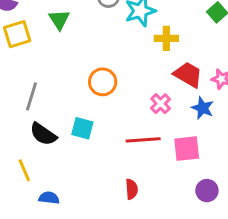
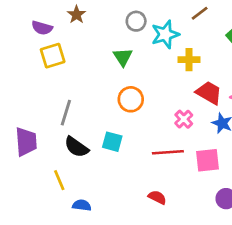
green triangle: (59, 20) -> (123, 57), moved
red semicircle: (132, 189) -> (157, 197), turned -60

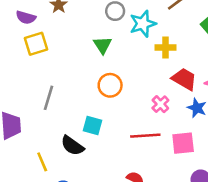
black semicircle: (76, 147) -> (72, 146), moved

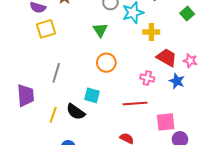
pink cross: (160, 104) -> (147, 78), turned -32
pink square: (183, 143) -> (166, 122), moved
yellow line: (42, 162) -> (53, 115), moved, turned 42

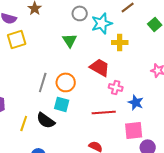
red trapezoid: (167, 58) -> (100, 67), moved
orange circle: (106, 63) -> (66, 82), moved
gray line: (56, 73) -> (43, 82), moved
blue star: (177, 81) -> (136, 102), moved

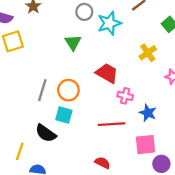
yellow cross: (120, 42) -> (148, 53), moved, turned -35
yellow line: (24, 123) -> (20, 151), moved

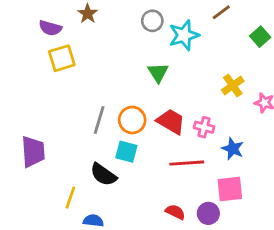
green triangle: (73, 43) -> (158, 73), moved
yellow cross: (148, 53) -> (233, 85), moved
red trapezoid: (107, 73) -> (171, 121), moved
purple circle: (161, 164) -> (208, 213), moved

